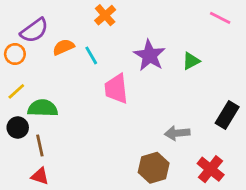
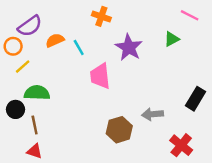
orange cross: (105, 15) -> (101, 16), moved, turned -30
green triangle: (191, 61) -> (172, 39), moved
yellow line: (16, 91) -> (23, 67), moved
brown hexagon: (154, 168) -> (119, 130), moved

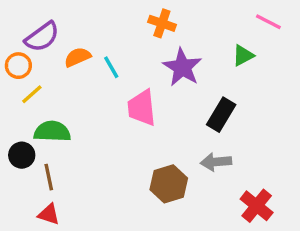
orange cross: (101, 16) -> (162, 23), moved
black rectangle: (196, 99) -> (221, 115), moved

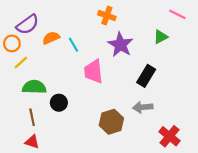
black circle: (22, 155) -> (59, 103), moved

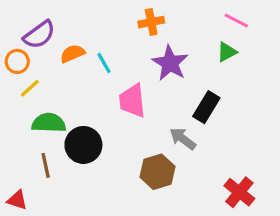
pink line: (177, 14) -> (236, 20), moved
orange cross: (107, 16) -> (151, 22), turned -30
black circle: (59, 103) -> (83, 145), size x1.5
gray arrow: (143, 107) -> (183, 139), moved, turned 42
red triangle: (32, 142) -> (17, 200), moved

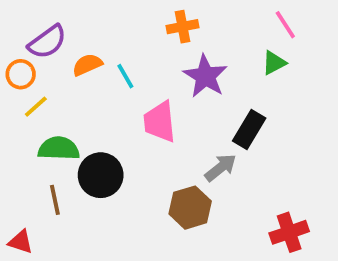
pink line: (236, 20) -> (285, 25), turned 30
gray arrow: (183, 139) -> (221, 168), turned 104
red cross: (239, 192) -> (289, 232), turned 32

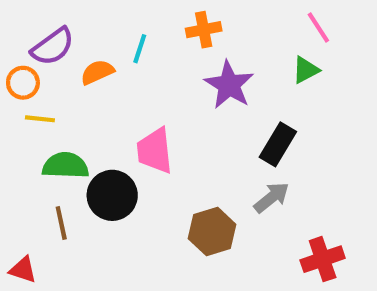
cyan line: (125, 76) -> (140, 49), moved, turned 48
yellow line: (36, 107) -> (40, 119), turned 48
pink trapezoid: (160, 122) -> (155, 151), moved
gray arrow: (221, 168) -> (272, 197), moved

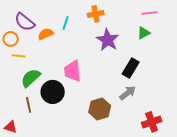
pink line: (318, 27) -> (150, 13), turned -63
purple semicircle: (53, 47) -> (25, 22), turned 75
green semicircle: (65, 166) -> (31, 78), turned -45

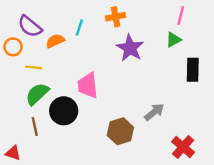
pink line: (150, 13) -> (181, 16), turned -70
yellow line: (19, 56) -> (34, 67), moved
black rectangle: (131, 68) -> (193, 70), moved, turned -30
red cross: (152, 122) -> (183, 147), turned -30

